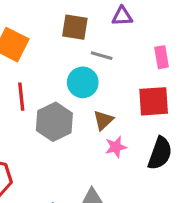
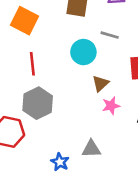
gray line: (102, 56) -> (110, 35), moved
gray hexagon: (54, 122) -> (38, 103), moved

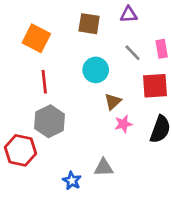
gray line: (110, 35) -> (133, 53), moved, turned 30

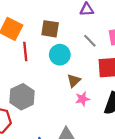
brown square: (89, 24) -> (50, 29), moved
red line: (44, 82) -> (25, 51), moved

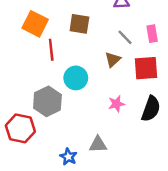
cyan circle: (60, 55) -> (76, 78), moved
brown triangle: (74, 81) -> (113, 60), moved

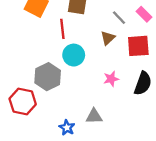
pink rectangle: (152, 34) -> (144, 14), turned -35
red line: (51, 50) -> (62, 29), moved

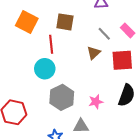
cyan circle: (74, 55) -> (45, 69), moved
gray hexagon: (48, 77) -> (62, 97), moved
pink star: (111, 79) -> (96, 102), moved

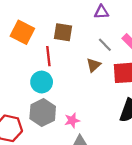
gray hexagon: (62, 97) -> (43, 113), moved
pink star: (96, 102) -> (72, 120), moved

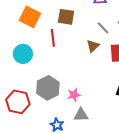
cyan circle: (42, 82) -> (23, 54), moved

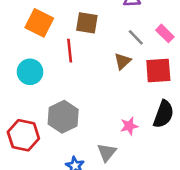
pink star: (74, 95) -> (129, 126), moved
gray triangle: (81, 115) -> (107, 152), turned -49

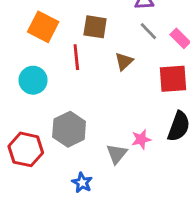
gray line: (136, 37) -> (148, 31), moved
brown triangle: (123, 61) -> (124, 61), moved
gray triangle: (107, 152) -> (117, 154), moved

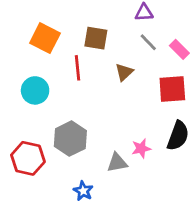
gray triangle: (117, 154) -> (117, 163), turned 40

